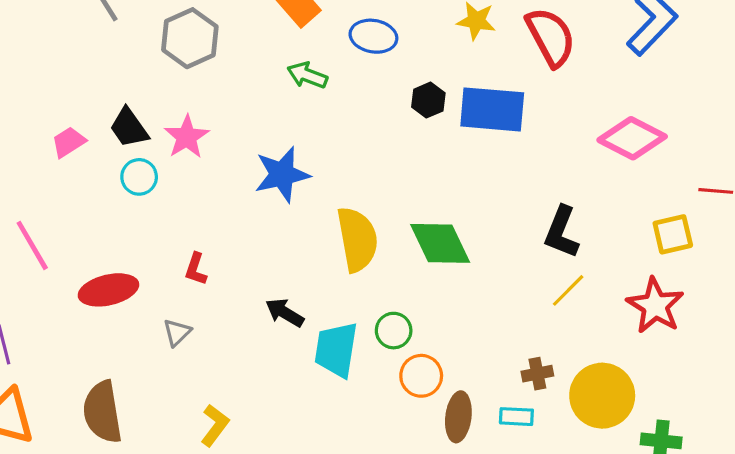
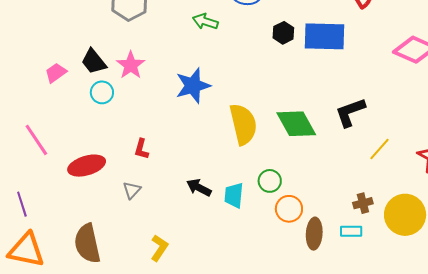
black L-shape: (562, 232) -> (350, 112), moved, turned 52
black arrow: (285, 313) -> (199, 188), moved
cyan trapezoid: (336, 350) -> (234, 195), size x0.7

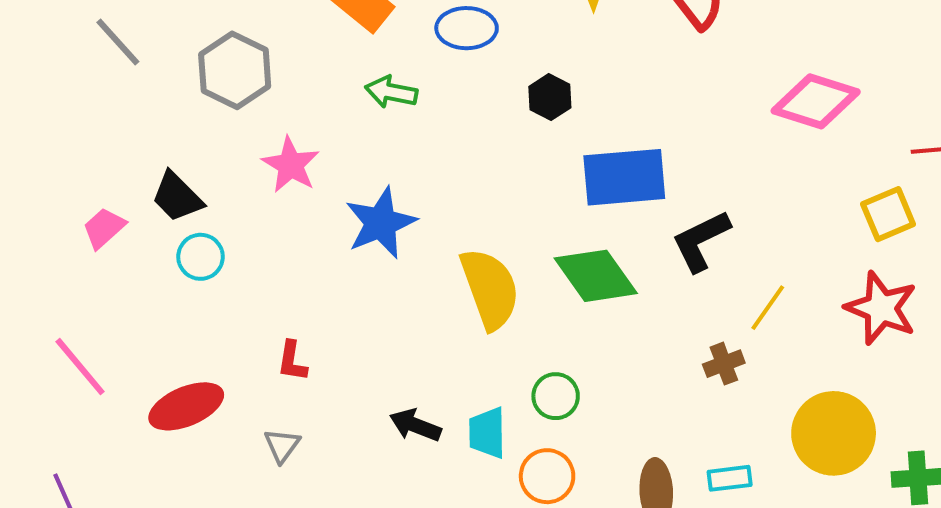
blue rectangle: (324, 36) -> (624, 177), moved
pink star: (131, 65) -> (291, 165), moved
brown cross: (363, 203) -> (724, 364), moved
orange circle: (289, 209) -> (547, 476), moved

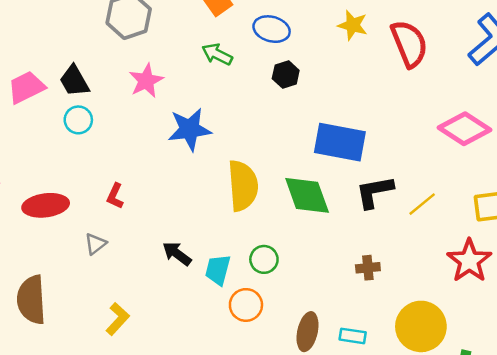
black hexagon: (550, 97) -> (286, 75), moved
pink trapezoid: (104, 228) -> (26, 87), size x1.4
yellow line: (768, 308) -> (422, 204), moved

